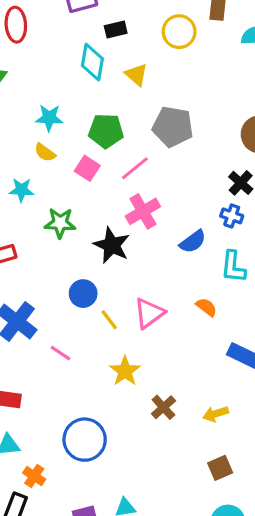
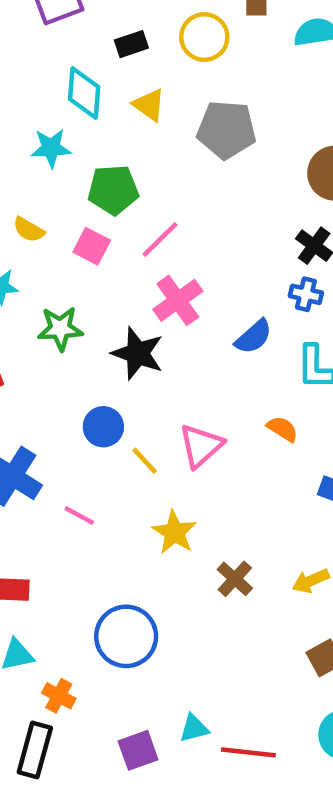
black rectangle: (116, 30) -> (131, 44), moved
cyan star: (49, 118) -> (51, 148), moved
gray pentagon: (173, 127) -> (226, 130), moved

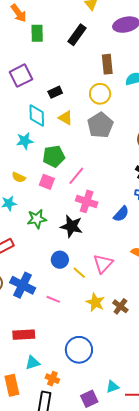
yellow circle: (204, 37) -> (100, 94), moved
gray pentagon: (226, 130) -> (100, 125), turned -30
pink cross: (178, 300) -> (87, 201), turned -30
brown cross: (235, 579) -> (120, 306), moved

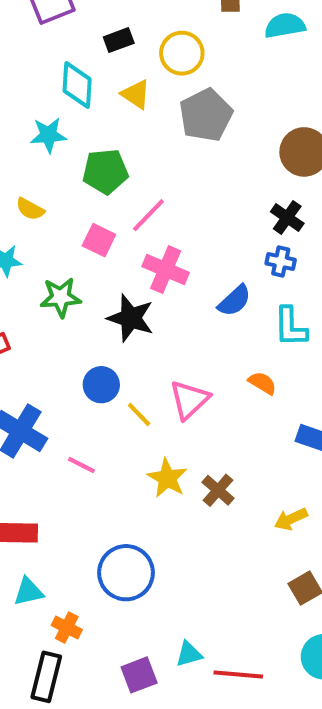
yellow circle: (100, 94) -> (182, 53), moved
pink square: (47, 182) -> (99, 240), moved

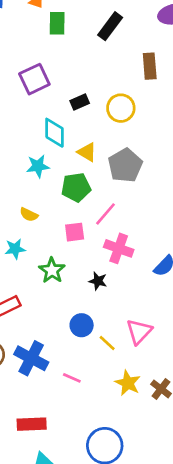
yellow triangle: (136, 94) -> (87, 152), moved
gray pentagon: (206, 115) -> (125, 165), moved
pink square: (99, 240) -> (75, 232), turned -30
green star: (61, 297) -> (52, 270), turned -30
black star: (131, 318) -> (98, 281), size x0.6

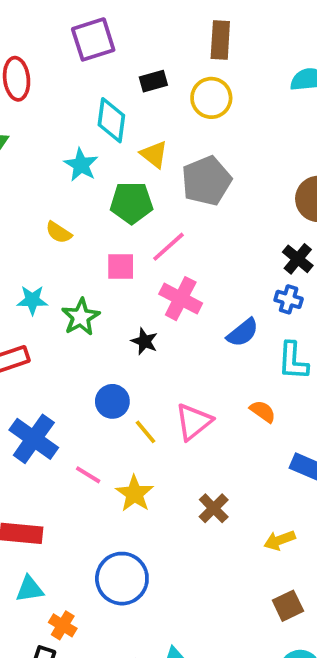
brown rectangle: (150, 66) -> (220, 40), moved
cyan star: (38, 166) -> (81, 165), turned 30
cyan star: (15, 249) -> (32, 300), moved
yellow star: (128, 383) -> (135, 494), moved

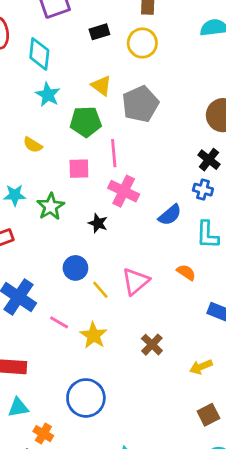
cyan diamond: (111, 120) -> (39, 54), moved
pink line: (169, 247) -> (114, 153), turned -52

